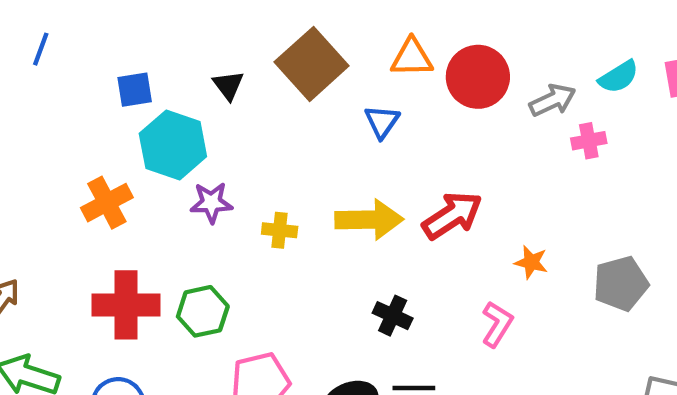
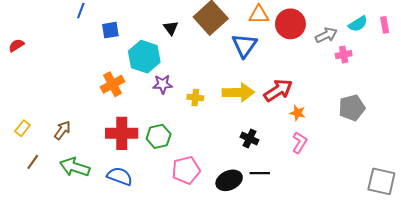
blue square: (135, 90) -> (110, 30), moved
blue triangle: (382, 122) -> (244, 45), size x1.5
orange star: (531, 262) -> (298, 113), moved
gray pentagon: (621, 284) -> (352, 108), moved

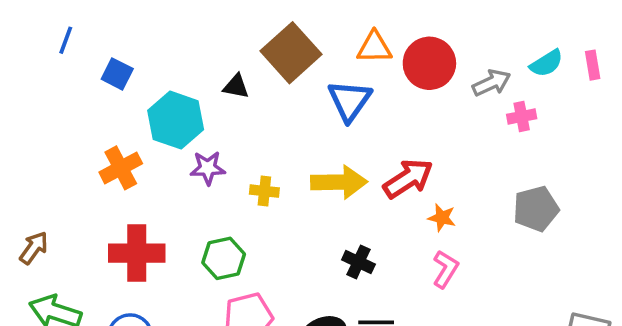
black triangle: (171, 28) -> (236, 86), moved, turned -42
blue square: (110, 30) -> (117, 74), turned 36
green hexagon: (159, 136) -> (224, 258), moved

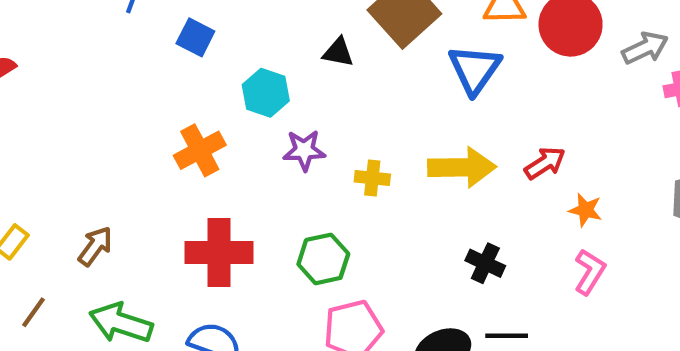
cyan hexagon: (176, 120) -> (266, 93), size x0.7
red arrow: (408, 179) -> (545, 163), size x0.7

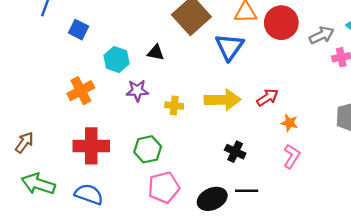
black triangle: (338, 52) -> (156, 53), moved

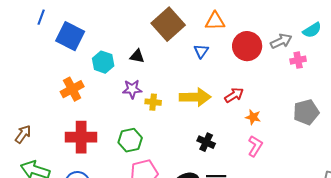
red circle: (281, 23) -> (247, 46), moved
blue square: (79, 30) -> (70, 36), size x1.6
blue triangle: (229, 47) -> (201, 51), size x0.6
purple star: (137, 91) -> (132, 89), moved

